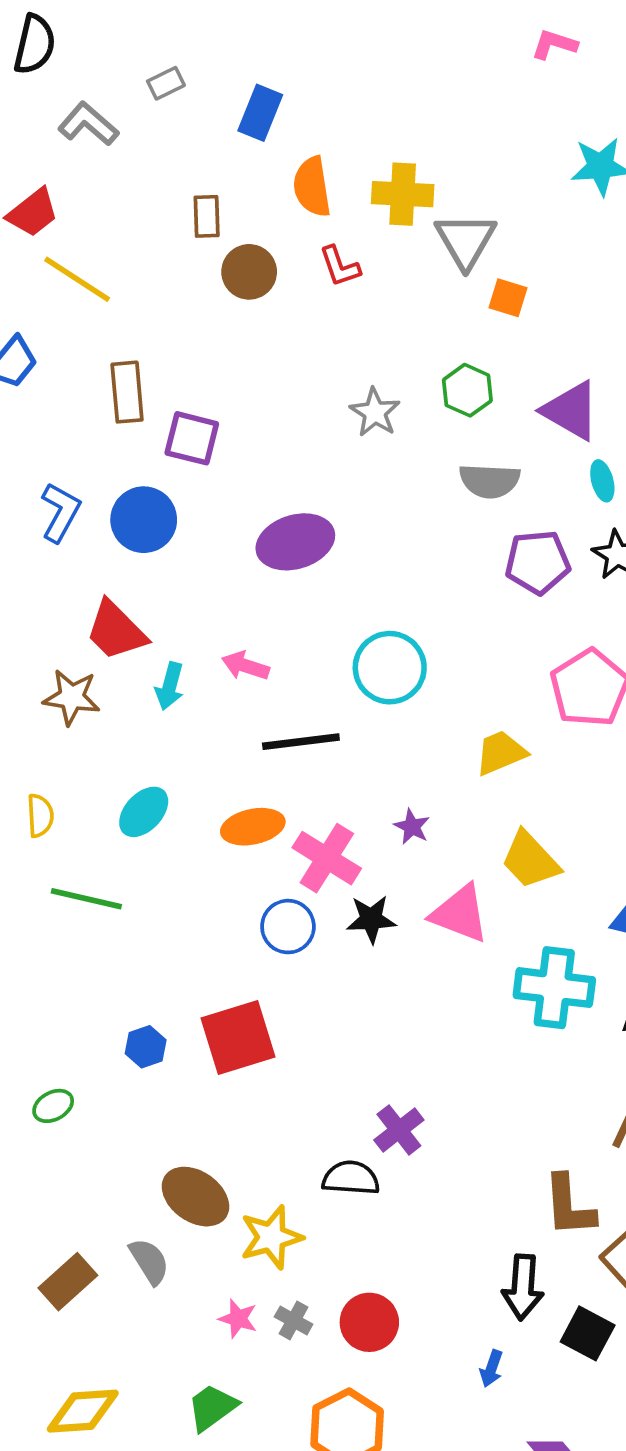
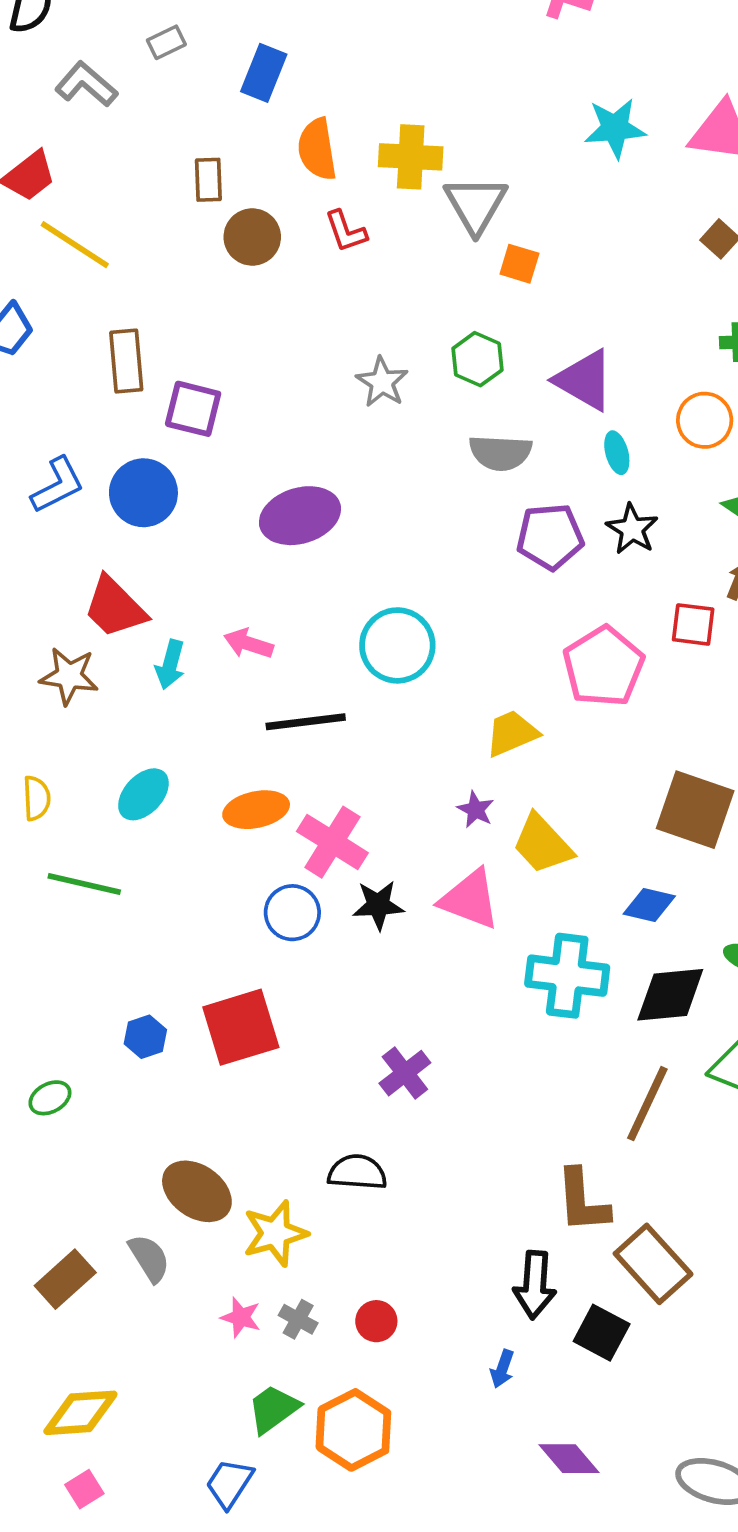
blue L-shape: (60, 512) -> (58, 485), turned 34
purple star: (412, 827) -> (476, 810), moved
purple cross: (399, 1130) -> (405, 1073), moved
red circle: (369, 1322) -> (376, 1321), size x0.7
green trapezoid: (212, 1407) -> (273, 1409), moved

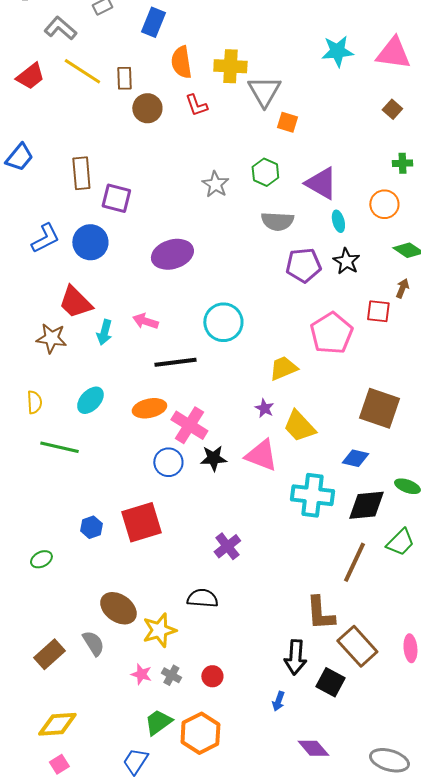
yellow line: (75, 245) -> (82, 71), moved

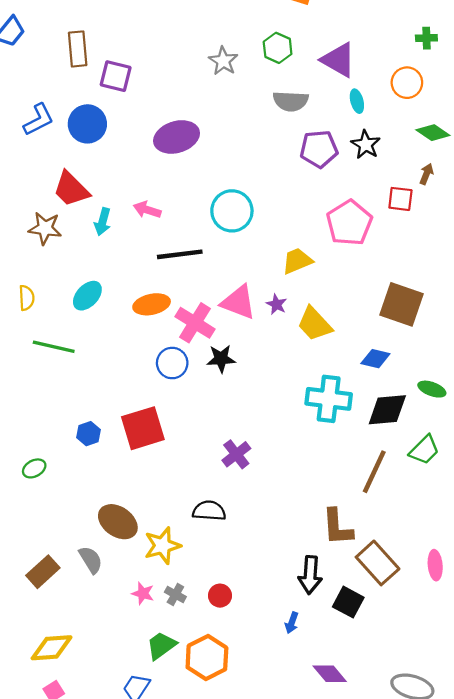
pink triangle: (261, 455) -> (238, 302), moved

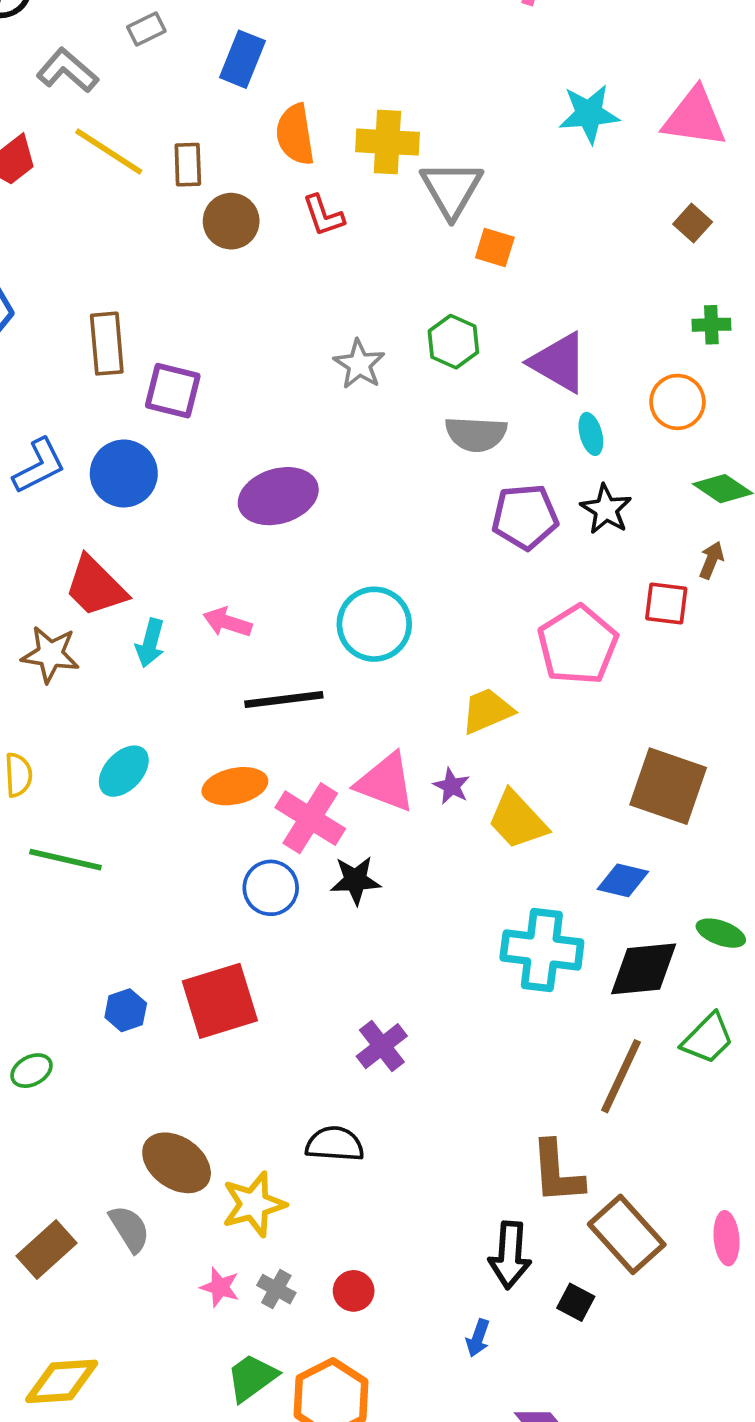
black square: (348, 602) -> (576, 1302), size x0.7

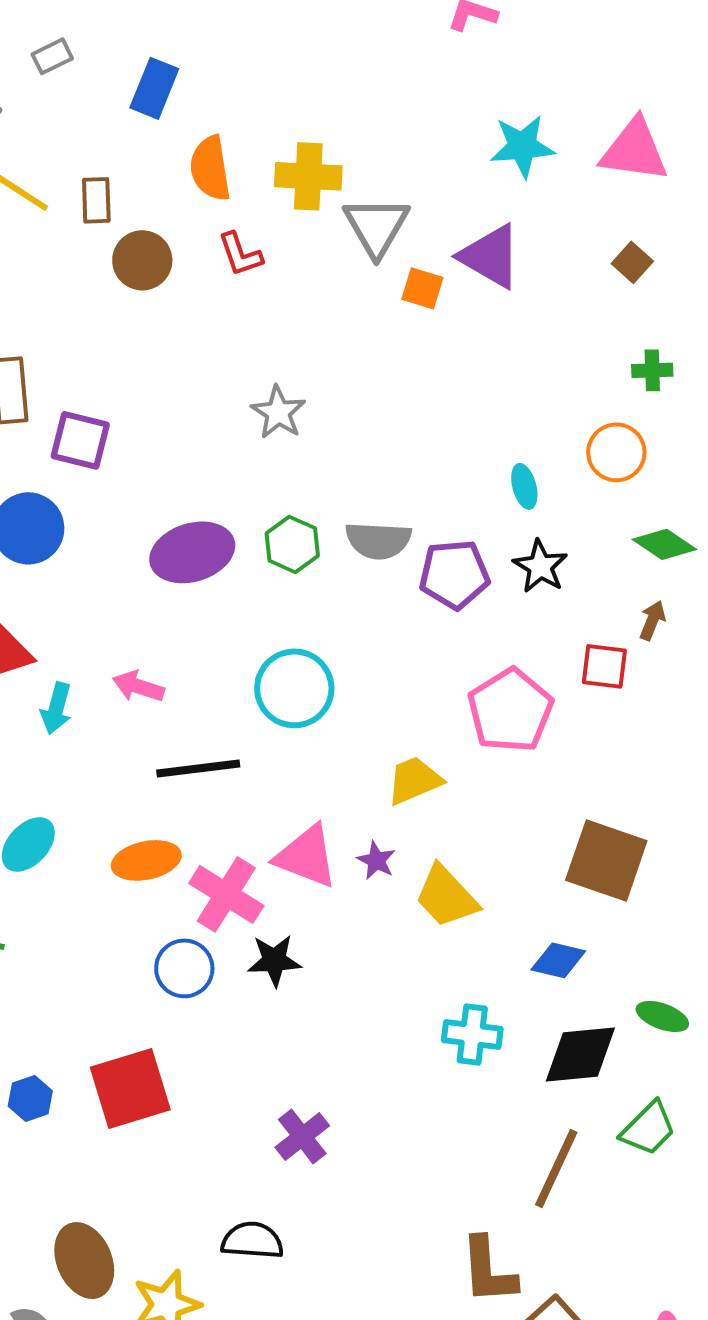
green hexagon: (453, 342) -> (292, 544), moved
purple triangle: (559, 362) -> (490, 256), moved
gray semicircle: (476, 434) -> (378, 540), moved
cyan cross: (542, 950) -> (472, 1034), size x0.7
brown ellipse: (177, 1163) -> (84, 1261), turned 32

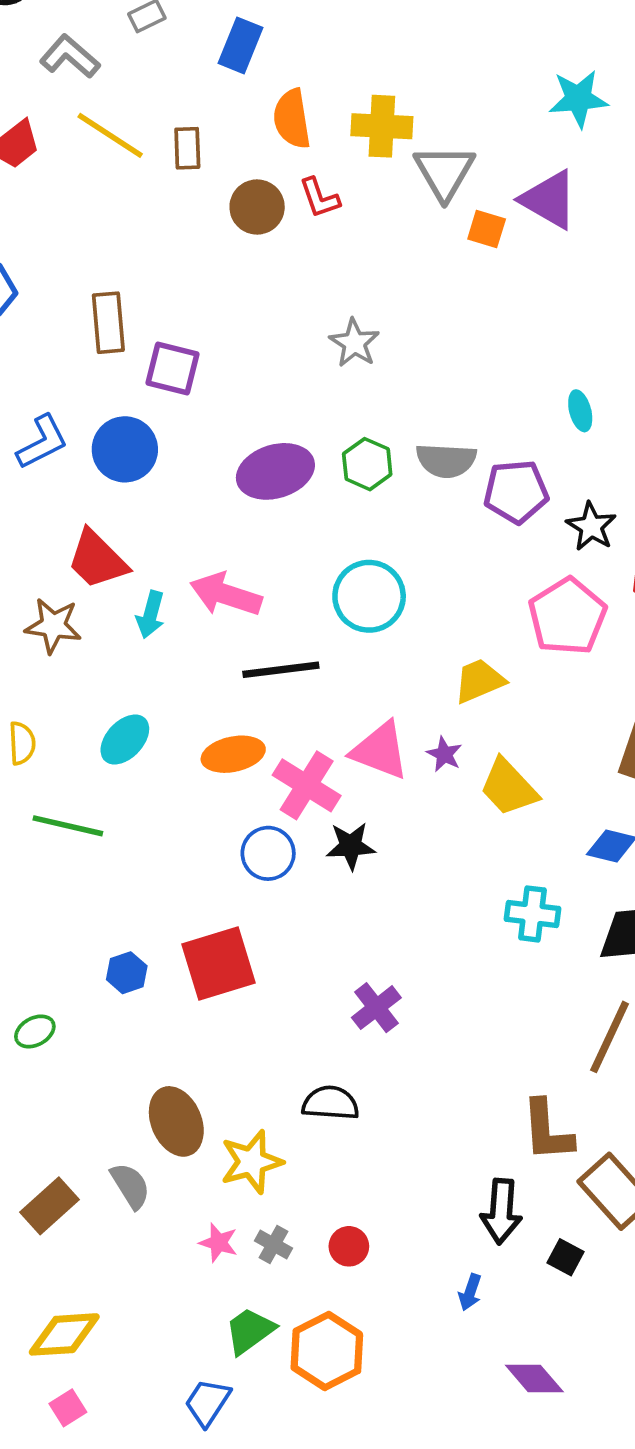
brown circle: (142, 260) -> (257, 207), moved
black star: (540, 566) -> (591, 527), moved
pink arrow: (138, 686) -> (226, 594), size x1.5

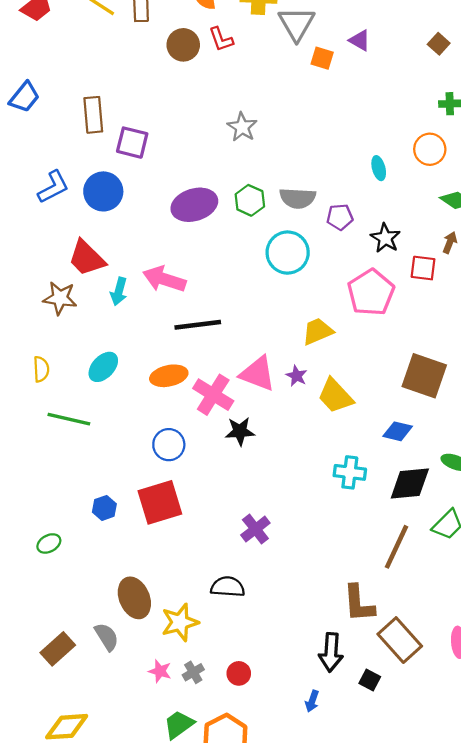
purple triangle: (549, 200) -> (360, 40), size x0.6
purple pentagon: (516, 492) -> (340, 217), size x0.7
cyan circle: (369, 596) -> (288, 253), moved
blue circle: (268, 853) -> (169, 445), moved
gray cross: (274, 1244) -> (193, 672), turned 30

